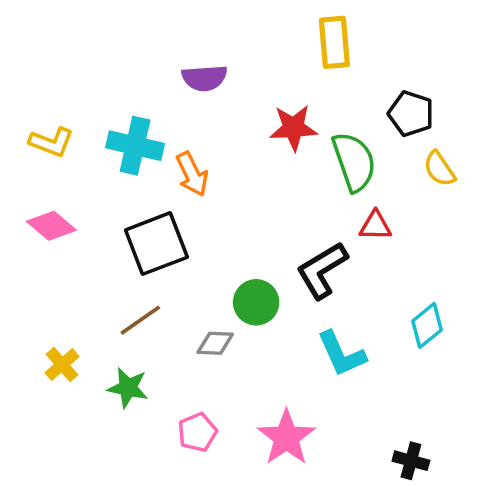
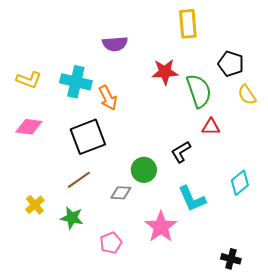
pink diamond: (51, 226) -> (29, 127), turned -32
black L-shape: (322, 270) -> (181, 152), size x0.7
pink star: (286, 438) -> (161, 227), moved

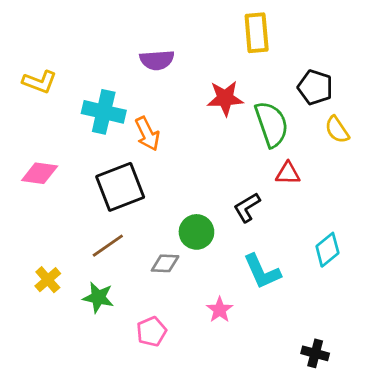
yellow L-shape: (29, 80) -> (40, 82), moved
pink star: (161, 227) -> (220, 310), size x0.6

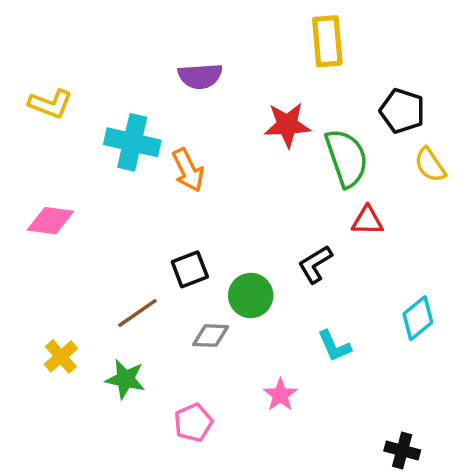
black square: (120, 187) -> (190, 269), moved, size x0.6
cyan L-shape: (262, 272) -> (334, 346), size x0.7

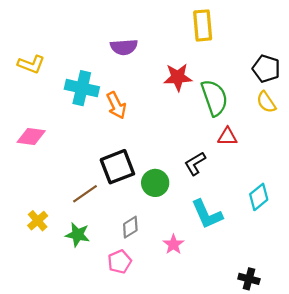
black pentagon: (402, 111) -> (266, 69), moved
black square: (190, 269) -> (117, 167), size x1.5
gray diamond: (211, 336) -> (130, 227), moved, turned -35
cyan L-shape: (334, 346) -> (207, 214), size x1.5

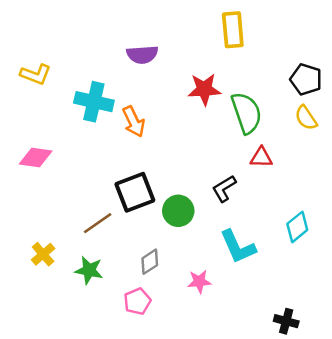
pink star: (173, 244) -> (199, 281), turned 30

